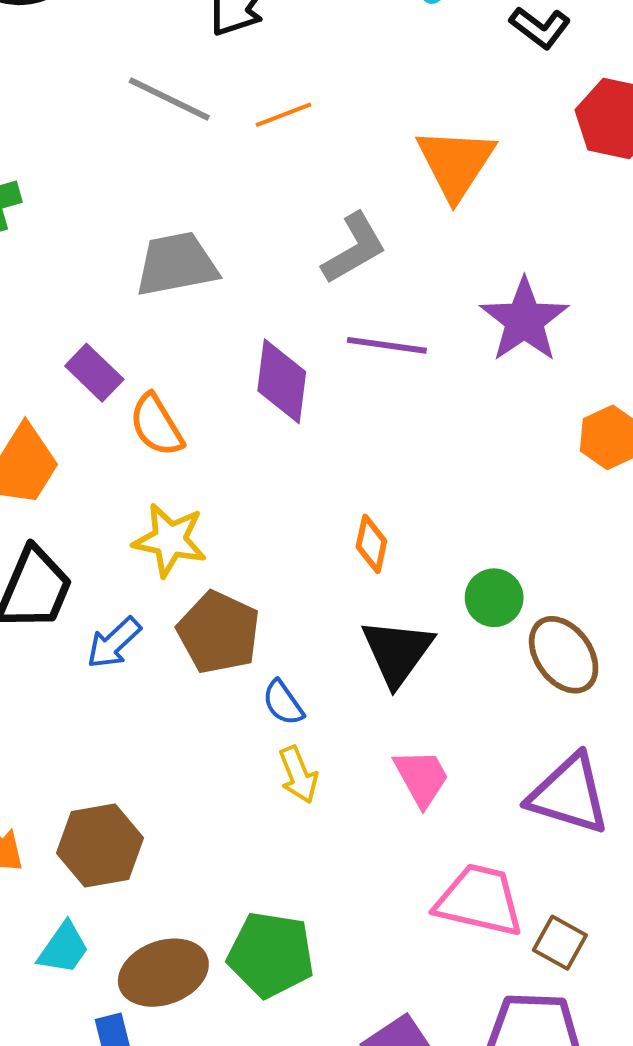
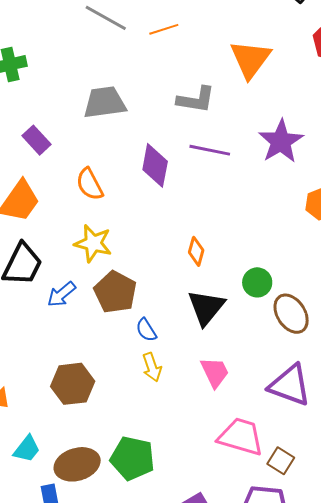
gray L-shape: (354, 248) -> (196, 100), turned 36
purple rectangle: (94, 373) -> (36, 140), moved
brown hexagon: (100, 846) -> (73, 384), moved

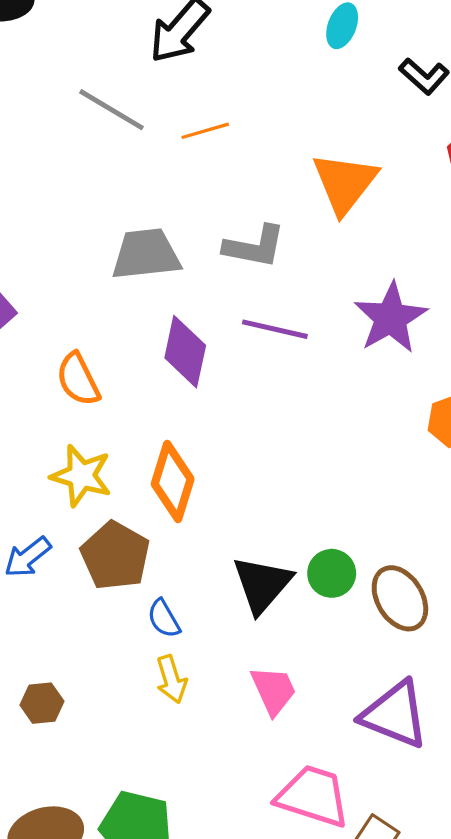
gray trapezoid: (105, 103) -> (146, 254), moved
orange diamond: (196, 251) -> (173, 482), moved, size x1.6
green circle: (257, 282) -> (332, 573), moved
brown hexagon: (73, 384) -> (42, 703), size x0.6

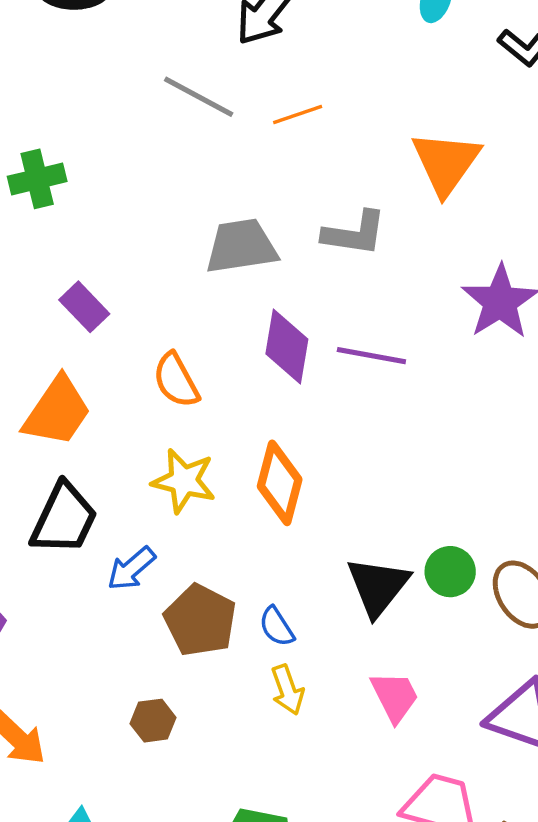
purple line: (275, 329) -> (371, 356), moved
brown pentagon: (115, 556) -> (200, 620), moved

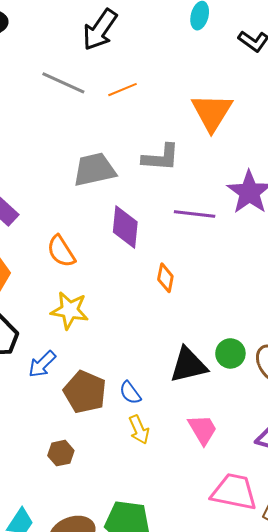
purple line: (371, 356) -> (195, 214), moved
orange diamond: (280, 483) -> (165, 278), moved, size x0.6
black triangle: (378, 586) -> (188, 365), turned 42

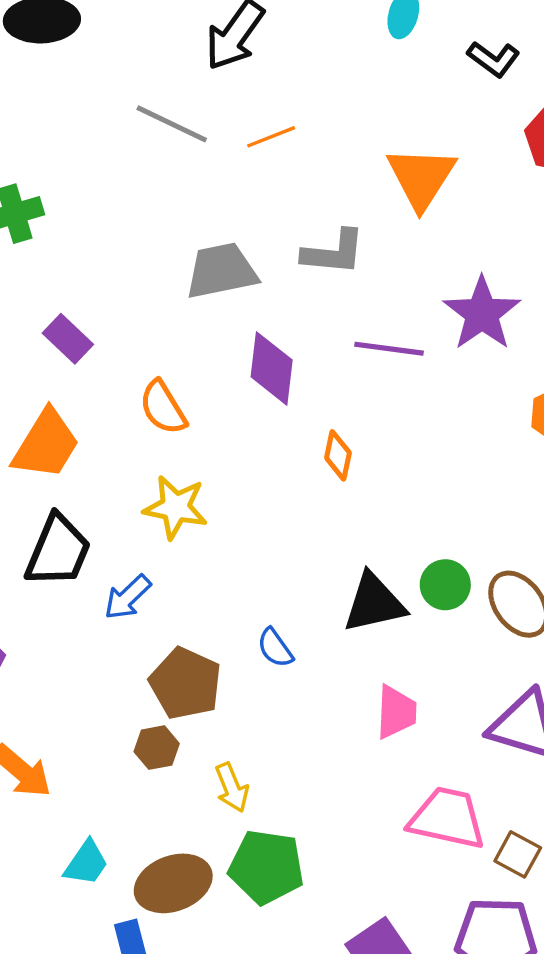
brown pentagon: (85, 392) -> (186, 683), moved
pink trapezoid: (203, 429) -> (396, 712), turned 32
yellow arrow: (139, 430) -> (232, 788), moved

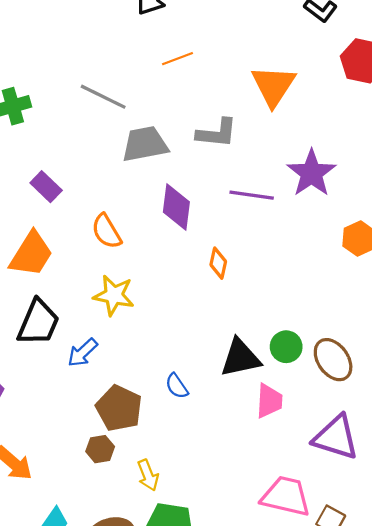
gray line: (172, 124) -> (103, 97), moved
pink trapezoid: (396, 712) -> (269, 401), moved

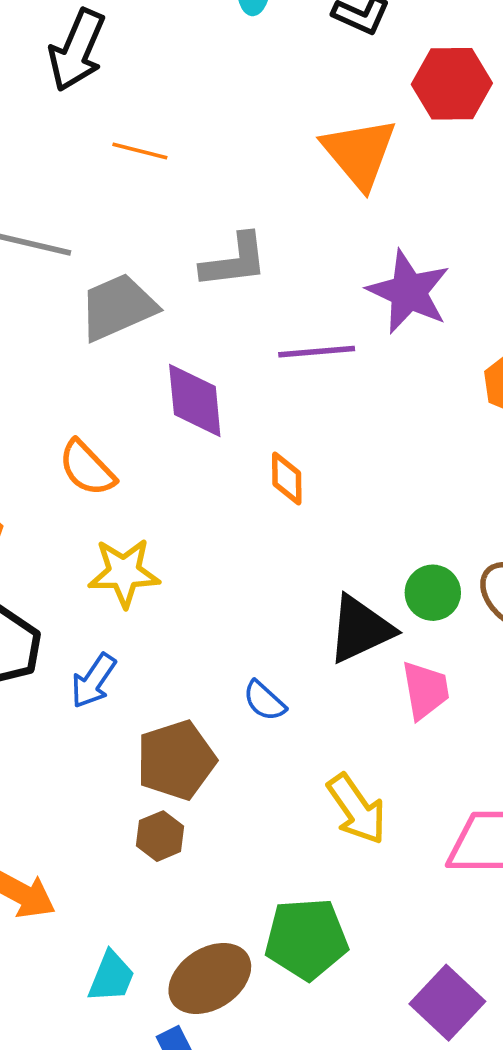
orange line: (178, 59) -> (140, 151), turned 48
orange triangle: (273, 86) -> (359, 153), moved
brown pentagon: (119, 408) -> (176, 760), turned -30
yellow arrow: (148, 475) -> (357, 809), moved, size x1.4

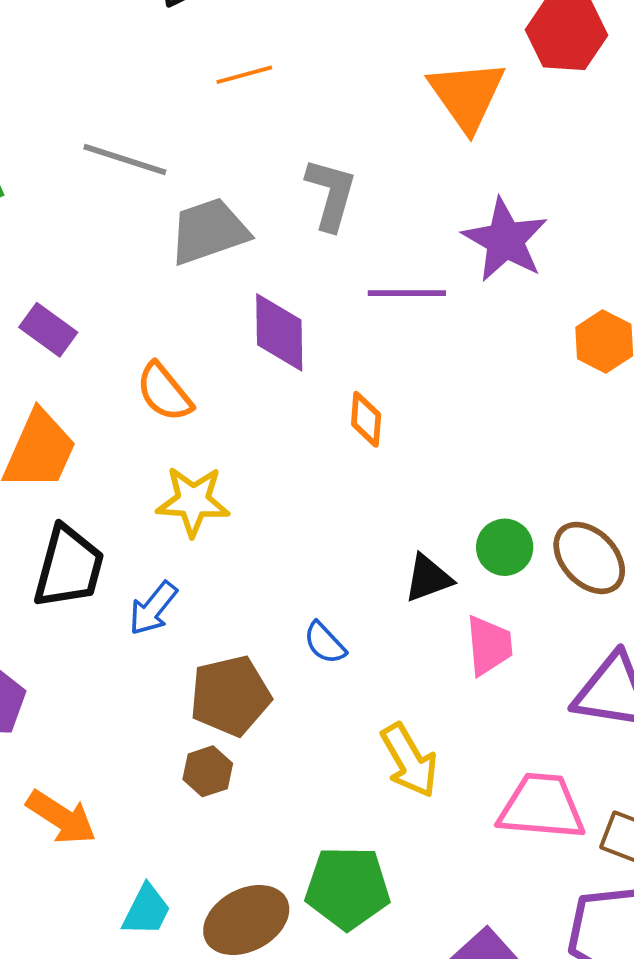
orange line: (140, 151) -> (244, 75), turned -34
gray L-shape: (234, 261) -> (331, 194), turned -72
black triangle: (360, 629) -> (428, 578), size x0.7

